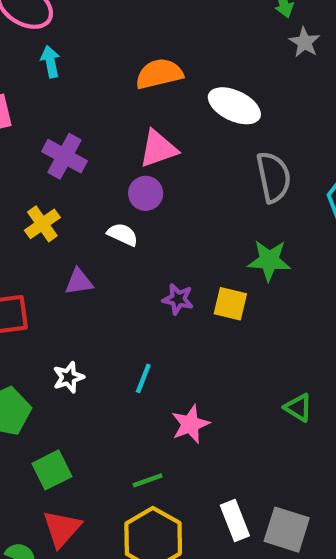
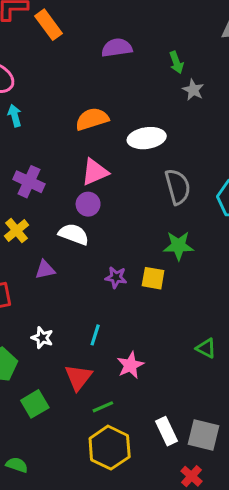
white ellipse: (234, 106) -> (147, 138), turned -30
white semicircle: (123, 234) -> (74, 234), size x1.4
white star: (68, 377) -> (42, 338), turned -30
red triangle: (62, 529) -> (78, 377), moved

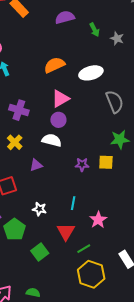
green arrow: (176, 62) -> (95, 30), moved

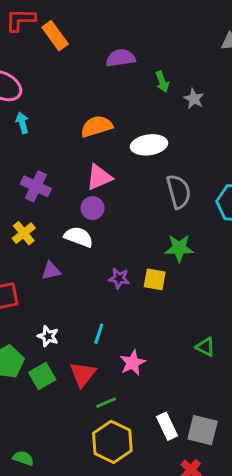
green square: (40, 252) -> (42, 376), moved

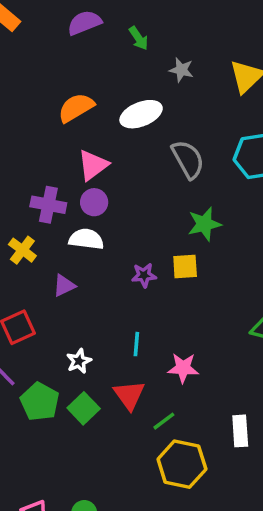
gray star: (194, 99) -> (181, 70), moved
purple cross: (36, 186) -> (48, 205), moved
white star: (48, 336) -> (79, 361), turned -30
pink star: (133, 363) -> (183, 368), turned -30
white rectangle: (167, 426) -> (240, 431), turned 35

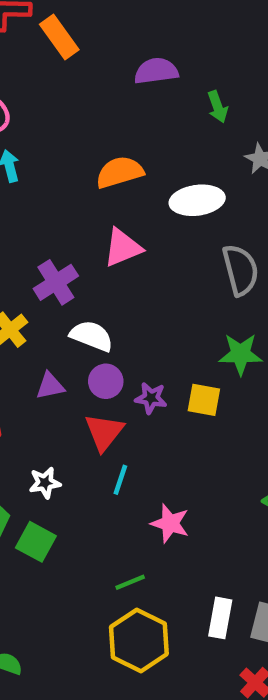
purple circle: (94, 202) -> (106, 381), moved
purple cross: (48, 205) -> (56, 282), turned 32
red triangle: (129, 395) -> (104, 432), moved
green square: (84, 408) -> (36, 542), turned -32

